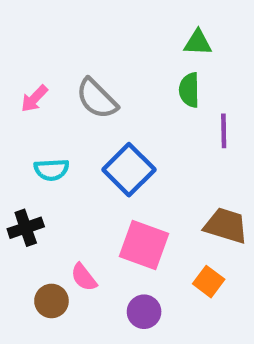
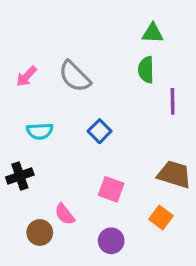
blue square: (129, 170) -> (100, 131), size x0.6
pink square: (144, 245) -> (111, 189), size x0.7

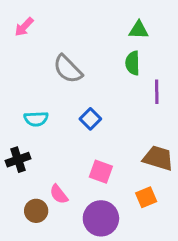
pink arrow: (26, 76) -> (24, 27), moved
orange square: (161, 218) -> (146, 197), turned 30
purple circle: (111, 241) -> (101, 218), size x1.5

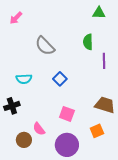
green triangle: (139, 30) -> (99, 13), moved

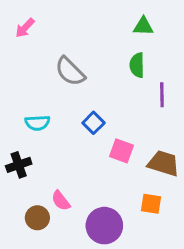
green triangle: (99, 13) -> (143, 26), moved
pink square: (67, 114) -> (121, 151), moved
orange square: (97, 131) -> (151, 204), turned 32

